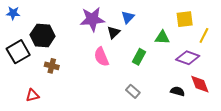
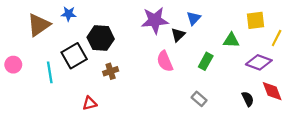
brown cross: (52, 66) -> (111, 71), turned -32
black semicircle: (178, 91) -> (248, 99), turned 48

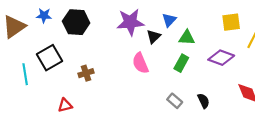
black hexagon: (101, 38) -> (76, 22), moved
green triangle: (231, 40) -> (187, 38), moved
purple diamond: (259, 62) -> (221, 58), moved
black semicircle: (248, 99) -> (203, 101), moved

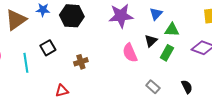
black triangle: (154, 37) -> (151, 41), moved
black square: (49, 58) -> (48, 48), size x0.7
gray rectangle: (175, 101) -> (153, 87), moved

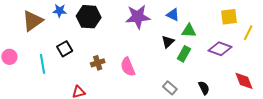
blue triangle: (156, 14) -> (173, 15), turned -48
pink semicircle: (130, 53) -> (128, 67), moved

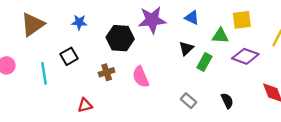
blue star: (60, 11) -> (79, 22), moved
black hexagon: (89, 17) -> (120, 38), moved
yellow square: (229, 17) -> (242, 20), moved
green triangle: (189, 31) -> (220, 36), moved

